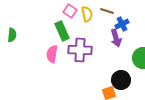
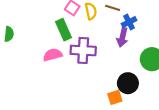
purple arrow: (116, 38) -> (122, 37), turned 30
pink semicircle: (52, 54) -> (53, 55), turned 66

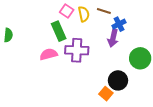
orange square: (115, 97) -> (106, 94), turned -32

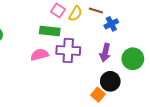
yellow semicircle: (84, 14) -> (75, 14), turned 42
green rectangle: (59, 31) -> (50, 31), turned -60
purple arrow: (113, 38) -> (105, 53), moved

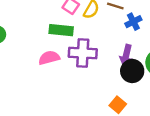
black circle: (110, 81) -> (132, 71), moved

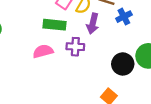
purple cross: (83, 53) -> (75, 47), size x0.7
purple arrow: (126, 55) -> (93, 24), moved

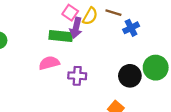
purple arrow: (93, 24) -> (76, 28), moved
purple cross: (75, 47) -> (77, 76), moved

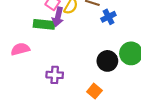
pink semicircle: (49, 63) -> (20, 49), moved
purple cross: (77, 76) -> (55, 75), moved

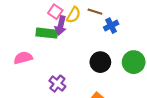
black circle: (107, 61) -> (100, 62), moved
purple cross: (55, 75) -> (57, 84), turned 35

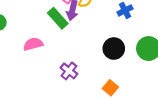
green rectangle: (47, 33) -> (58, 18), turned 42

